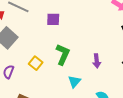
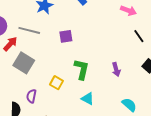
cyan triangle: (74, 82) -> (88, 99), moved, turned -32

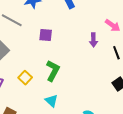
purple arrow: (116, 69) -> (93, 40), moved

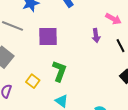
purple square: (46, 35) -> (48, 36), size x1.5

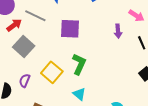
yellow square: (33, 81) -> (52, 72), size x1.5

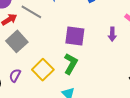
purple square: (70, 29) -> (75, 36), moved

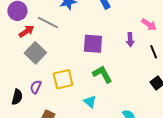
green L-shape: (71, 64) -> (102, 74), moved, turned -55
yellow square: (43, 70) -> (63, 79), turned 35

